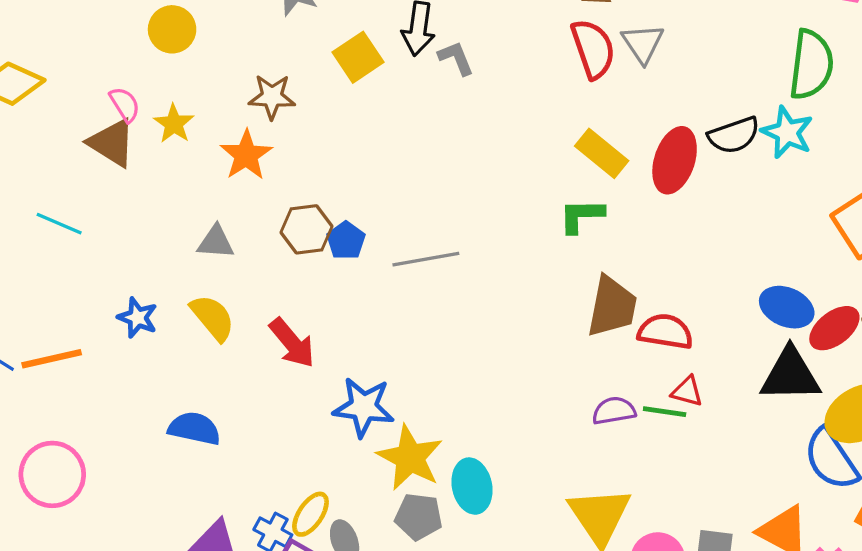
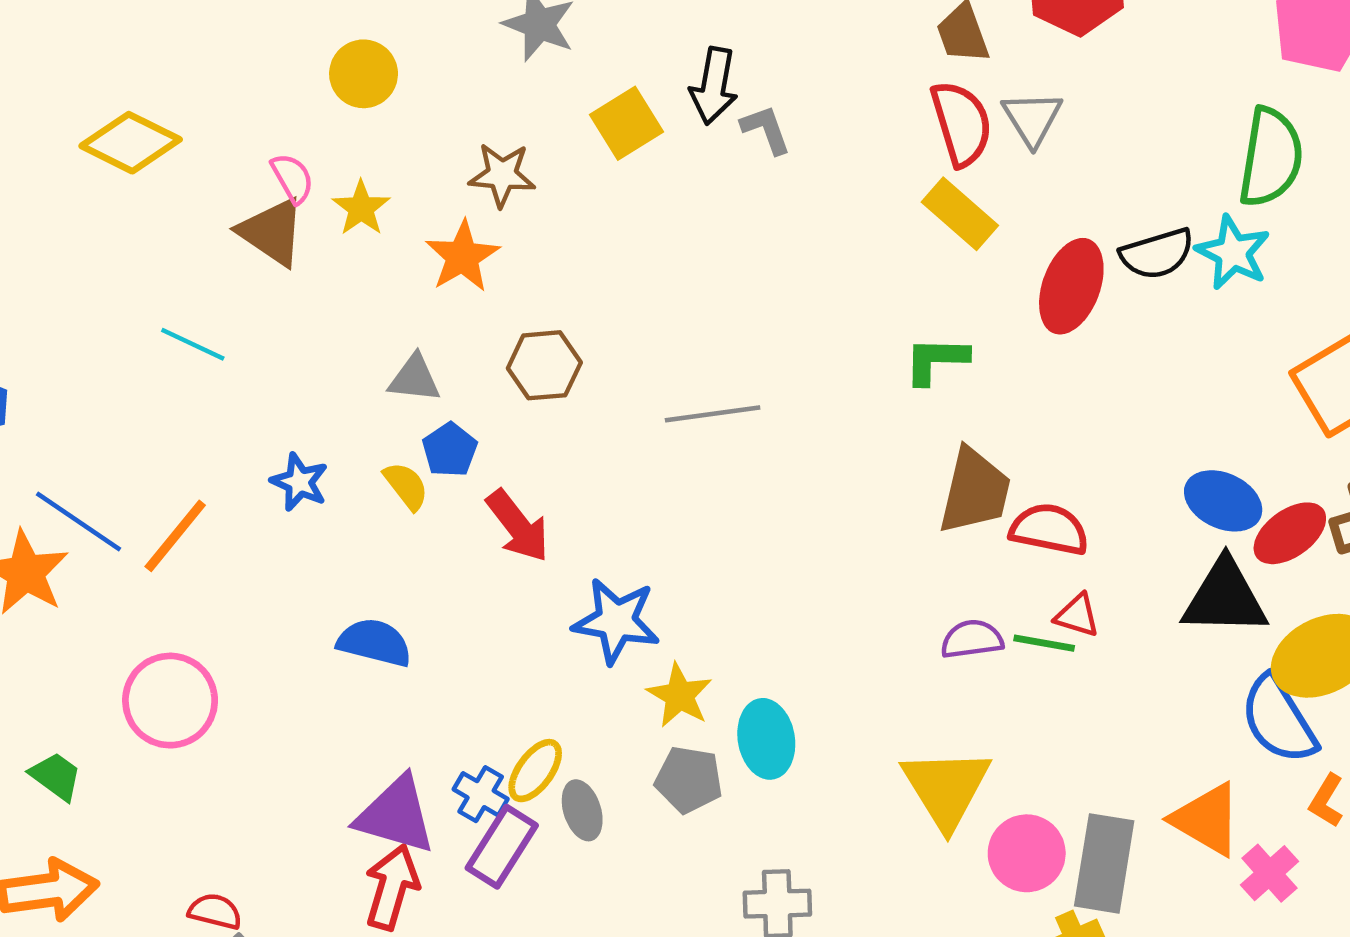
yellow rectangle: (602, 153) -> (960, 214), moved
blue pentagon: (346, 240) -> (450, 450), moved
yellow semicircle: (213, 318) -> (406, 486), size x0.7
orange line: (52, 359) -> (175, 536), turned -40
yellow star: (410, 458) -> (680, 695), size x0.7

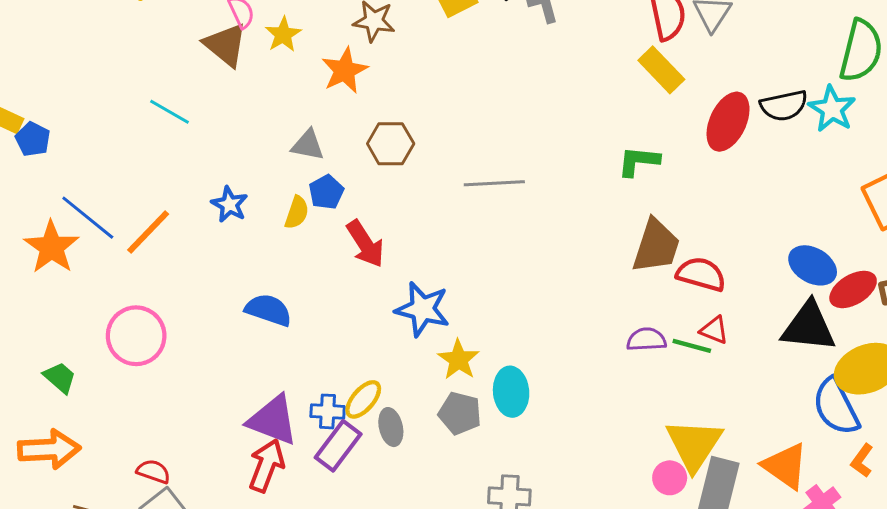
yellow semicircle: (406, 486) -> (297, 213), turned 52
yellow triangle: (946, 788) -> (694, 445), moved
blue cross: (481, 794) -> (328, 411), turned -32
pink circle: (1027, 853) -> (670, 478), size x0.7

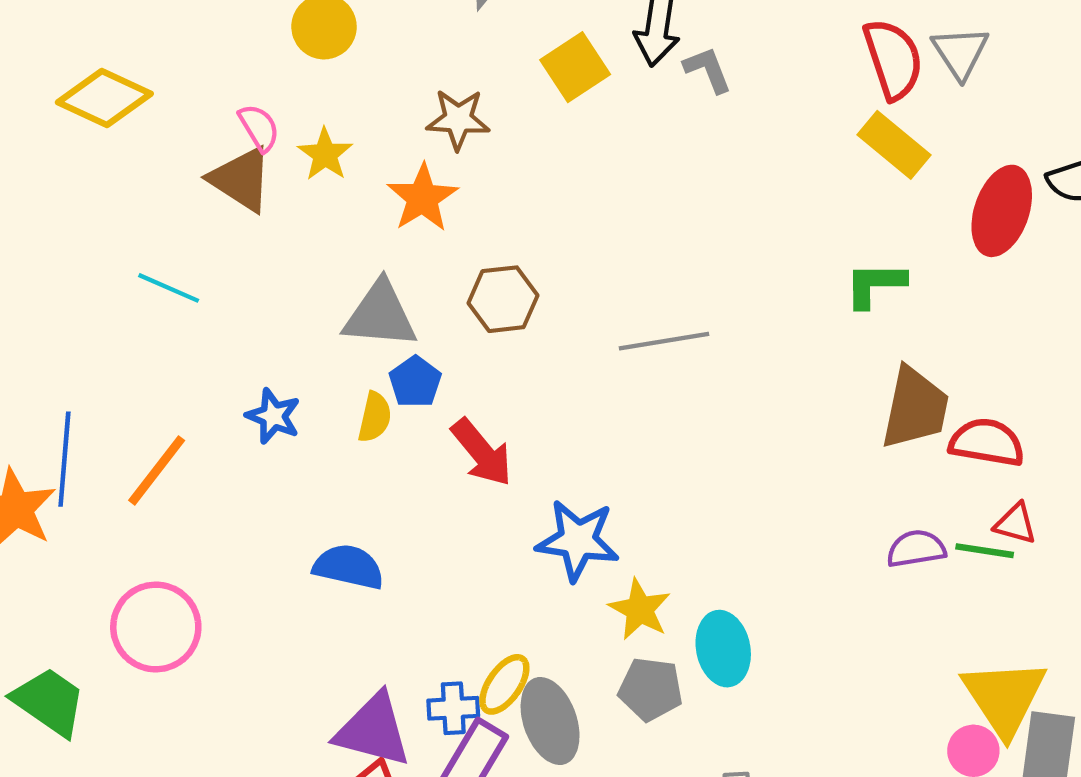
gray triangle: (308, 145) -> (380, 315), size x1.5
blue line: (88, 218) -> (64, 459), turned 62
green trapezoid: (60, 378) -> (49, 702), size x1.5
gray ellipse: (391, 427) -> (550, 721), size x1.5

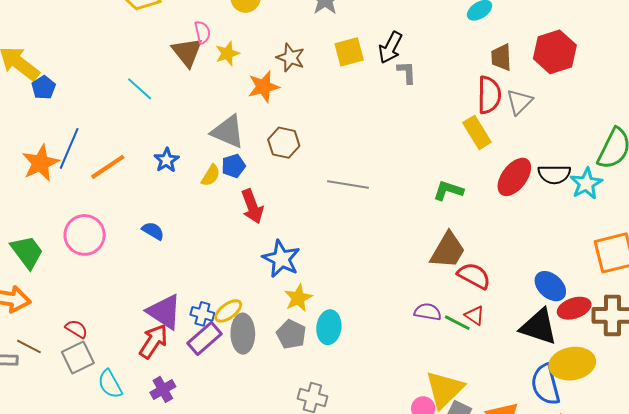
blue semicircle: (349, 567) -> (153, 231), moved, size x0.7

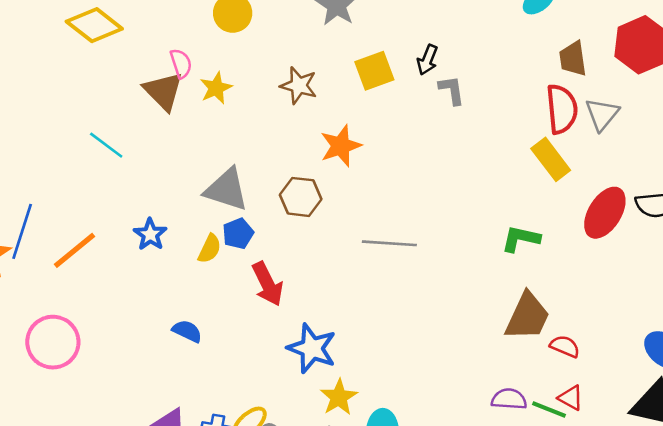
black arrow: (390, 47) -> (427, 60), size x0.7
orange star: (264, 87) -> (341, 146), moved
blue semicircle: (153, 231) -> (187, 331), moved
red semicircle: (474, 276) -> (565, 346), size x0.7

